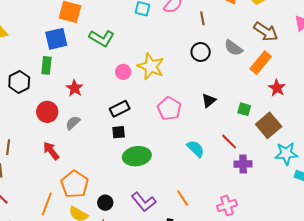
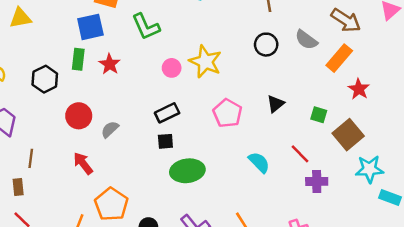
green L-shape: (102, 38) -> (146, 27), turned 35
red star: (75, 88) -> (110, 64), moved

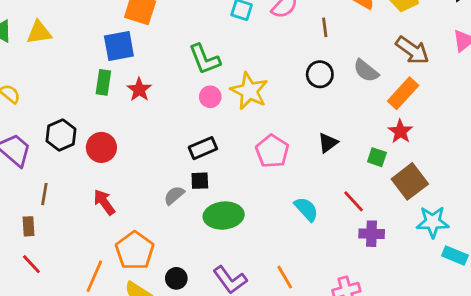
green L-shape: (146, 27) -> (205, 59), moved
black hexagon: (45, 79) -> (61, 135), moved
red star: (359, 89) -> (400, 131), moved
gray semicircle: (110, 129) -> (174, 195), moved

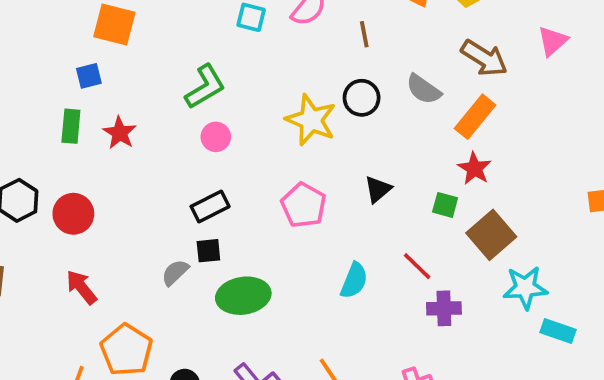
blue square: (119, 46) -> (89, 76), size x0.6
green L-shape: (205, 59) -> (205, 87), turned -96
yellow star: (249, 91) -> (311, 120), moved
cyan semicircle: (306, 209) -> (354, 280), turned 68

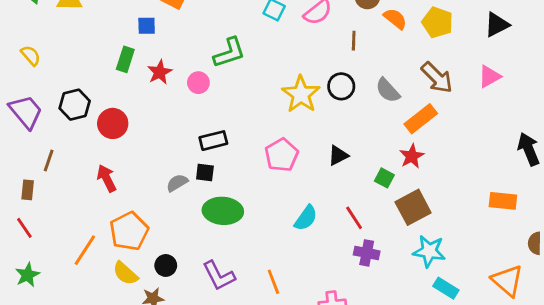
pink circle: (216, 137) -> (198, 83), moved

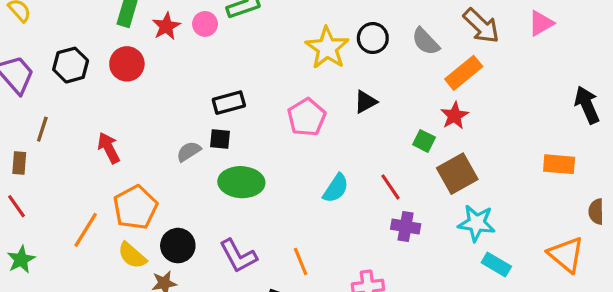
pink circle: (198, 83) -> (205, 24), moved
red circle: (113, 123) -> (127, 64), moved
black triangle: (338, 156) -> (365, 102), moved
black circle: (166, 265) -> (178, 246), size x1.4

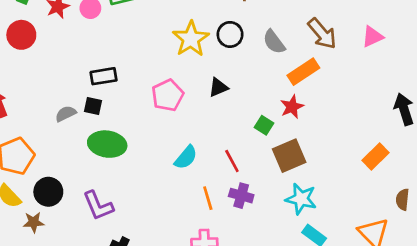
orange rectangle: (559, 164) -> (375, 157), turned -55
orange line: (301, 261) -> (208, 198), moved

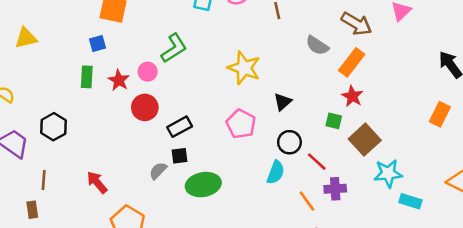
black circle: (230, 34) -> (289, 142), moved
red circle: (21, 35) -> (145, 107), moved

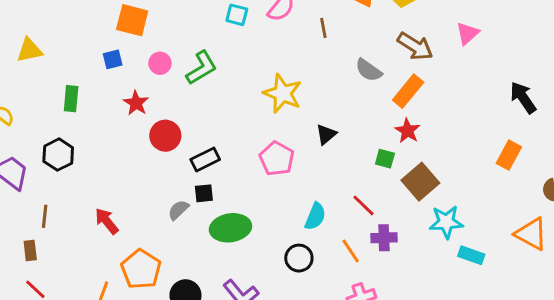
pink circle: (148, 72) -> (160, 63), moved
green rectangle: (87, 77) -> (71, 99), moved
black circle: (289, 142) -> (299, 258), moved

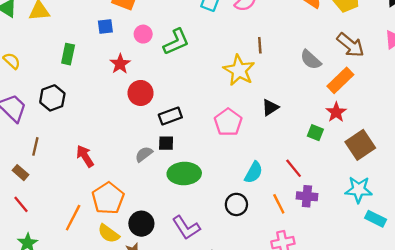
brown line: (323, 28) -> (260, 45), moved
brown square: (420, 182) -> (360, 145), moved
brown rectangle: (30, 250) -> (21, 173), turned -49

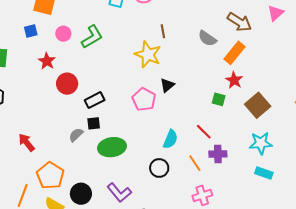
black triangle: (270, 107) -> (167, 85), moved
cyan rectangle: (376, 219) -> (264, 173), moved

